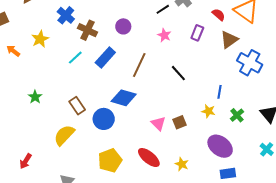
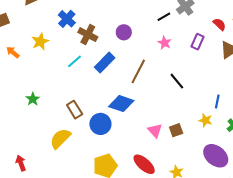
red arrow: (26, 161) -> (21, 163), turned 126

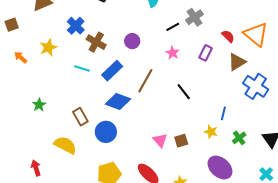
cyan line: (75, 61) -> (82, 69), turned 56
blue diamond: (121, 104) -> (118, 101), moved
yellow semicircle: (60, 138) -> (65, 145), turned 70
red arrow: (21, 163) -> (36, 168), moved

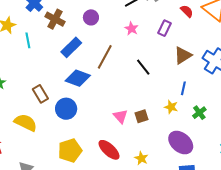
brown triangle: (237, 62) -> (183, 55), moved
cyan line: (82, 69) -> (28, 40), moved, turned 63

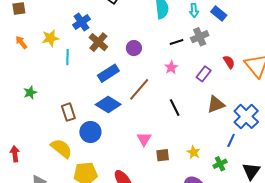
blue line: (183, 88) -> (231, 140), moved
pink triangle: (120, 116) -> (144, 139), moved
yellow semicircle: (26, 123) -> (61, 148), moved

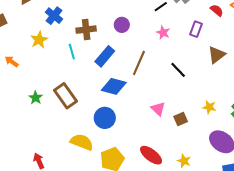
blue cross: (81, 22) -> (54, 16), moved
orange arrow: (21, 42) -> (12, 62), moved
brown cross: (98, 42) -> (86, 30), turned -30
cyan line: (67, 57) -> (72, 52), moved
brown rectangle: (68, 112) -> (66, 96), moved, size x1.4

